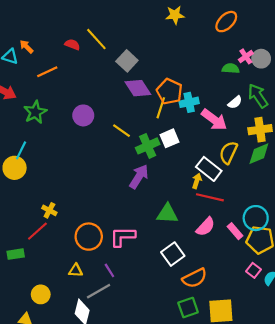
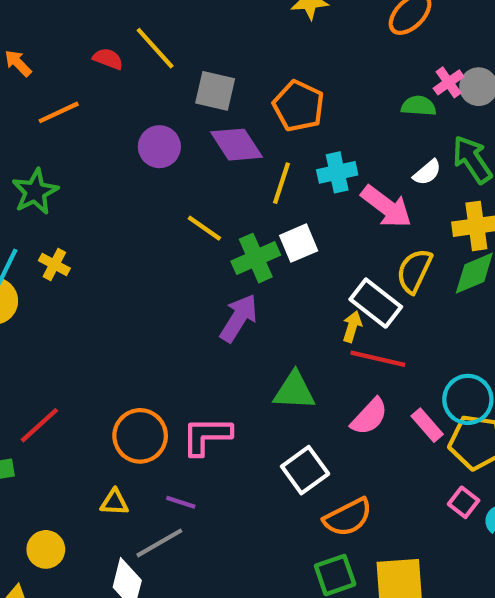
gray square: (127, 61) -> (215, 91), turned -30
orange pentagon: (169, 91) -> (299, 106), moved
purple circle: (83, 115) -> (159, 147), moved
yellow cross: (49, 210) -> (54, 264), moved
purple line: (109, 270) -> (181, 502), turned -40

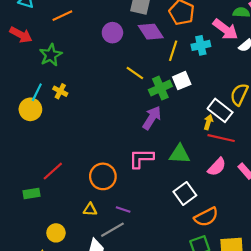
pink arrow: (386, 207) -> (225, 29), moved
pink L-shape: (206, 436) -> (141, 158), moved

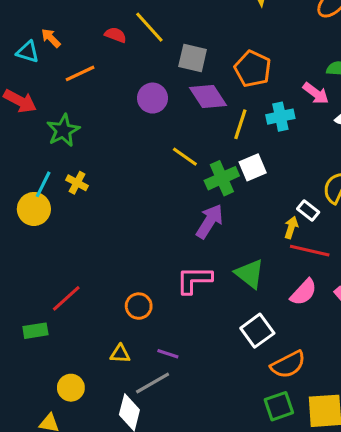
pink arrow: (225, 29) -> (316, 93), size x0.7
white rectangle: (220, 110) -> (308, 211), size x0.6
green triangle: (180, 154) -> (250, 274), turned 35
orange circle: (103, 176) -> (139, 306), size x0.7

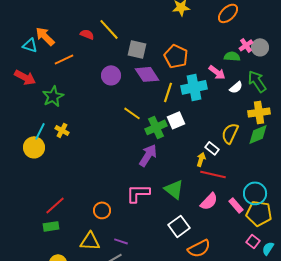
orange arrow: (51, 38) -> (45, 36), size x1.5
cyan cross: (280, 117) -> (194, 87), size x1.4
green rectangle: (35, 331) -> (51, 226), moved
yellow triangle: (120, 354) -> (90, 241), size x1.5

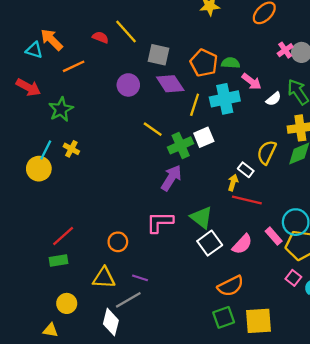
green semicircle: (232, 56) -> (231, 63), moved
pink semicircle: (209, 201) -> (242, 244), moved
white square: (179, 226) -> (210, 243), moved

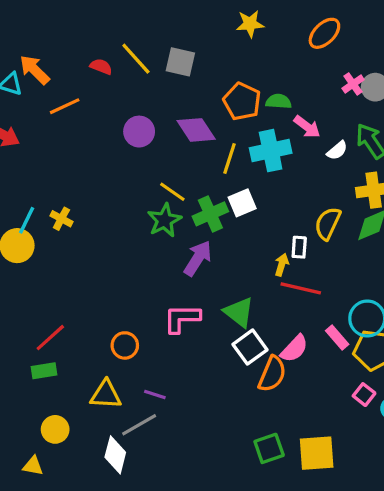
gray square: (159, 55) -> (180, 62), moved
green star: (61, 109) -> (164, 220), moved
white rectangle: (246, 170) -> (299, 247), turned 56
orange semicircle: (231, 286) -> (272, 374), moved, turned -40

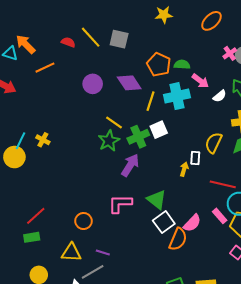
red line: (301, 288) -> (223, 184), moved

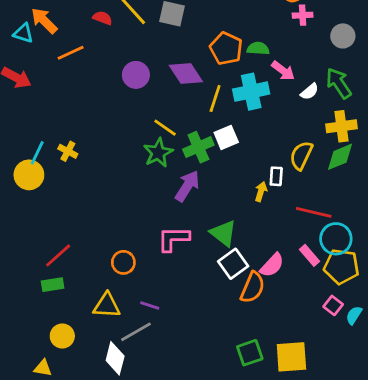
pink cross: (230, 53) -> (303, 15), moved, turned 32

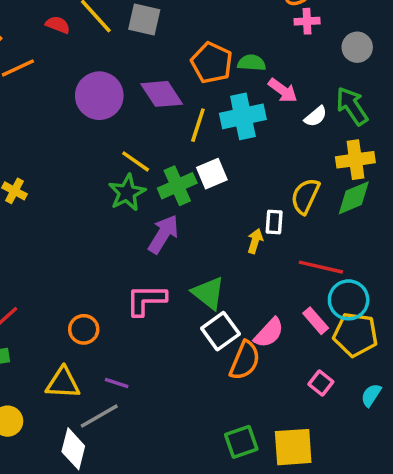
purple circle: (136, 75) -> (99, 96), size x1.4
pink square: (333, 305) -> (321, 383), moved

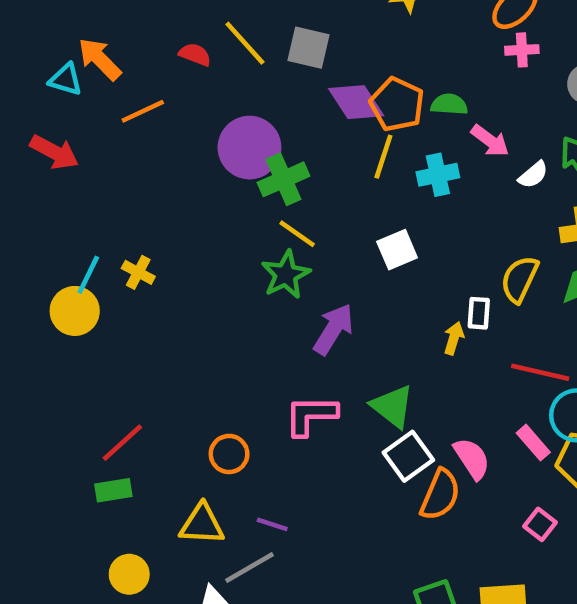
purple diamond: (162, 94) -> (356, 102), moved
cyan cross: (243, 116) -> (438, 175), size x0.7
yellow line: (198, 125) -> (383, 157), moved
green cross: (177, 186) -> (284, 179), moved
pink semicircle: (269, 333) -> (472, 459), turned -76

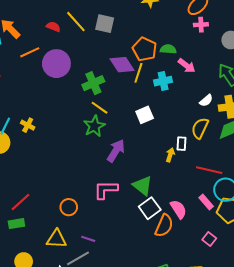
purple diamond: (356, 102) -> (122, 65), moved
purple circle: (249, 148) -> (56, 64), moved
white semicircle: (533, 175) -> (206, 101), moved

